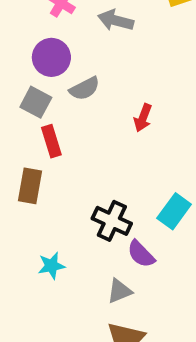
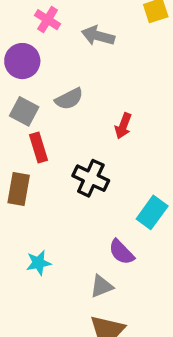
purple circle: (51, 57) -> (22, 61), moved
black cross: (112, 221) -> (91, 178), moved

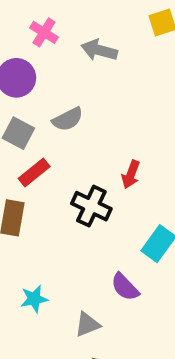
red arrow: (123, 126) -> (131, 175), moved
red rectangle: (39, 148) -> (34, 173), turned 68
gray triangle: (102, 286) -> (87, 324), moved

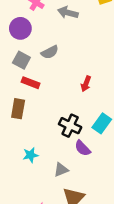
red rectangle: (34, 173) -> (31, 83), turned 60
black cross: (91, 206) -> (70, 126), moved

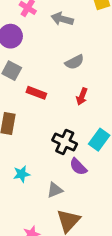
gray semicircle: (50, 52) -> (74, 62), moved
red rectangle: (31, 83) -> (36, 93), moved

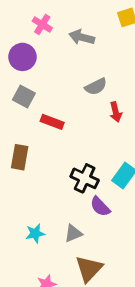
red arrow: (82, 96) -> (116, 112), moved, turned -35
cyan star: (22, 174) -> (35, 233), moved

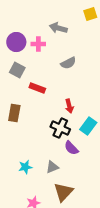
pink cross: (42, 24) -> (38, 44), moved, turned -32
red arrow: (116, 112) -> (69, 106), moved

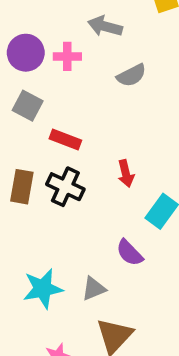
gray semicircle: (68, 63) -> (131, 75), moved
black cross: (60, 128) -> (65, 187), moved
cyan star: (25, 167) -> (43, 289), size x1.5

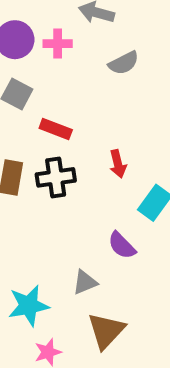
black cross: (65, 187) -> (56, 177), turned -33
cyan star: (43, 289) -> (29, 306), moved

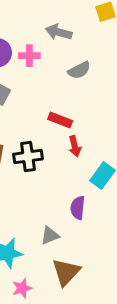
red rectangle: (56, 129) -> (60, 120), moved
purple semicircle: (122, 245) -> (78, 208), turned 50

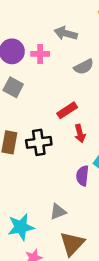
red rectangle: (60, 120) -> (67, 110), turned -54
purple semicircle: (78, 208) -> (82, 176), moved

